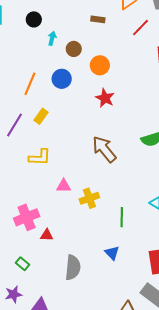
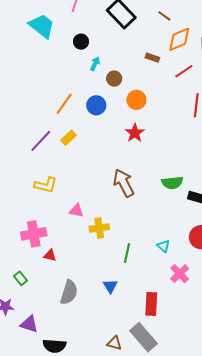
brown rectangle: (98, 19) -> (152, 58), moved
yellow L-shape: (40, 157) -> (46, 185), moved

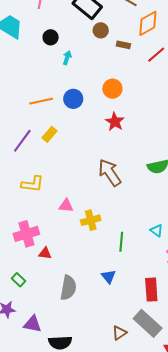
brown circle: (114, 79) -> (101, 30), moved
orange line: (64, 104) -> (41, 101), turned 50
brown triangle: (114, 343) -> (119, 333), turned -42

